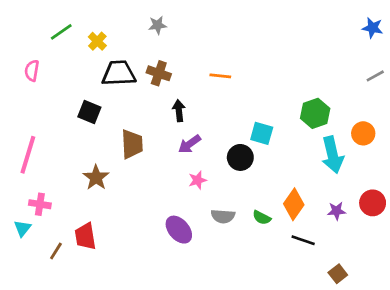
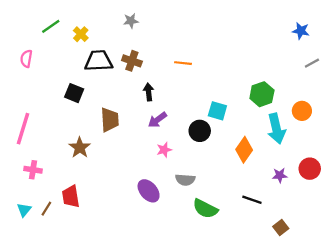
blue star: (373, 28) -> (301, 31), moved
orange diamond: (294, 204) -> (244, 150), moved
green semicircle: (262, 218) -> (205, 209), moved, size x1.6
cyan triangle: (23, 228) -> (24, 210), moved

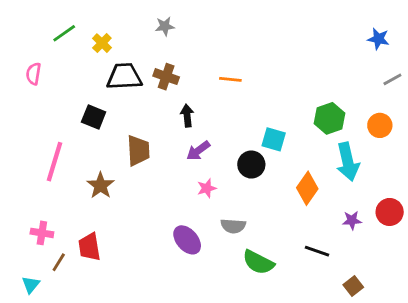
orange circle: (302, 111) -> (380, 125), moved
pink line: (23, 129) -> (54, 162), moved
pink cross: (33, 170) -> (42, 233), moved
cyan triangle: (24, 210) -> (31, 285), moved

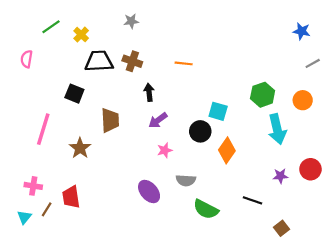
orange diamond: (307, 188) -> (227, 150), moved
cyan triangle: (31, 285) -> (24, 217), moved

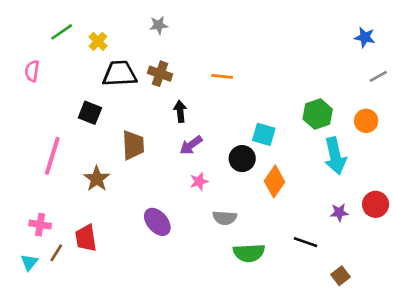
purple ellipse: (149, 192) -> (157, 222), moved
green semicircle: (206, 209) -> (249, 253), turned -30

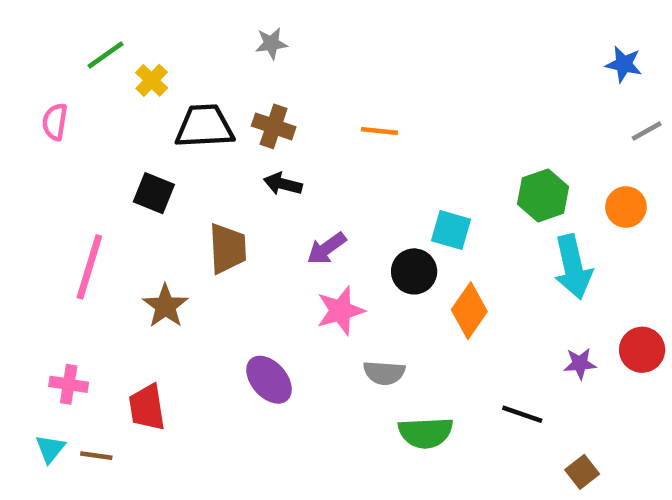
yellow cross: (98, 41) -> (152, 80), moved
black arrow: (180, 111) -> (283, 184), moved, turned -70
pink star: (199, 181) -> (340, 311), size x1.5
brown line: (56, 253) -> (96, 456), moved, turned 66

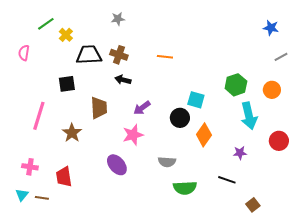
black square: (154, 193) -> (67, 84), turned -30
pink star: (340, 311) -> (133, 135), moved
red circle: (642, 350) -> (279, 141), moved
purple star: (580, 364) -> (240, 153), moved

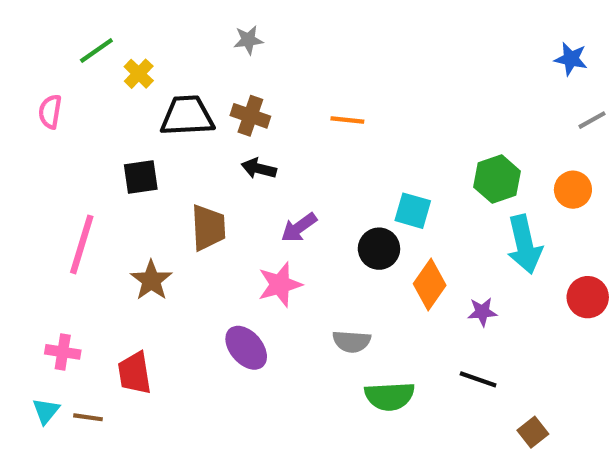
purple star: (240, 153) -> (482, 312), moved

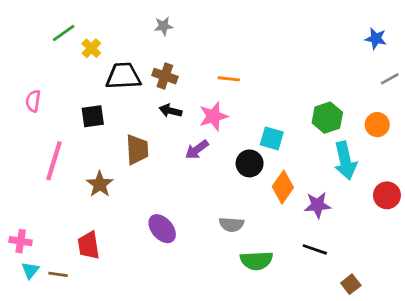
pink semicircle: (50, 112) -> (33, 101), moved
pink star: (280, 284) -> (213, 116), moved
purple star: (482, 312) -> (318, 205), size x1.4
pink cross: (63, 352) -> (21, 241), moved

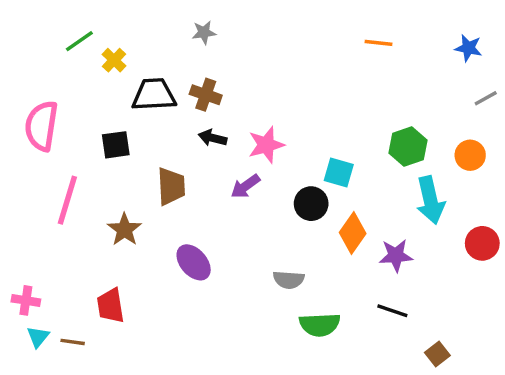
orange line: (229, 79) -> (379, 43), moved
pink semicircle: (33, 101) -> (41, 126), size x1.8
purple ellipse: (162, 229) -> (194, 262), moved

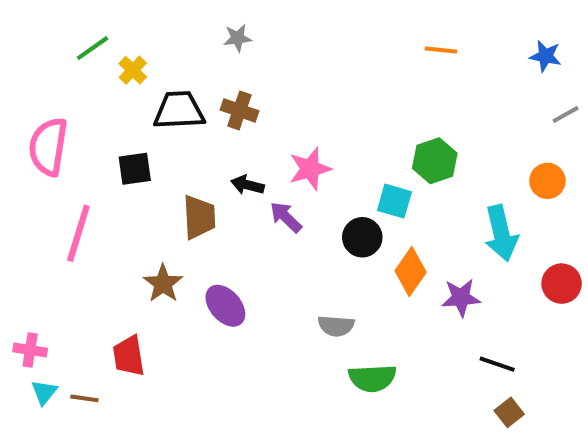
black arrow: (213, 138) -> (248, 185), moved
green hexagon: (408, 147) -> (435, 161), moved
purple arrow: (245, 186) -> (286, 217), turned 80
brown star: (124, 230) -> (163, 284), moved
black line: (392, 311) -> (497, 364), moved

